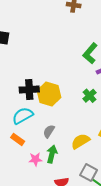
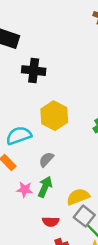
black cross: (29, 90) -> (34, 71), moved
yellow semicircle: (80, 141) -> (78, 197), moved

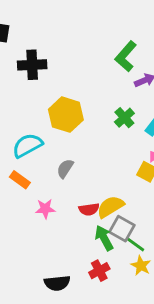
green arrow: (45, 187) -> (104, 238), moved, turned -42
red semicircle: (51, 222) -> (89, 209), moved

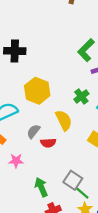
yellow semicircle: (110, 207) -> (64, 120), moved, turned 90
red semicircle: (89, 209) -> (48, 143), moved
green arrow: (104, 238) -> (41, 187), moved

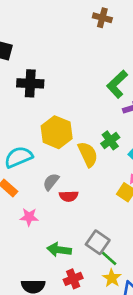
yellow semicircle: (64, 120) -> (88, 154), moved
green arrow: (41, 187) -> (59, 250), turned -60

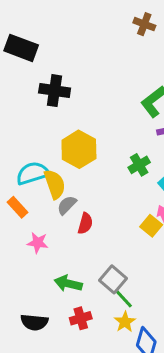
yellow semicircle: (88, 154) -> (55, 184), moved
red semicircle: (69, 196) -> (85, 223), turned -78

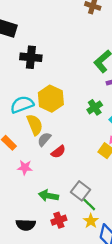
cyan semicircle: (33, 173) -> (22, 105), moved
red semicircle: (85, 223) -> (58, 152), turned 40

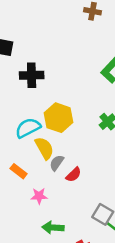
green arrow: (48, 196) -> (53, 228), moved

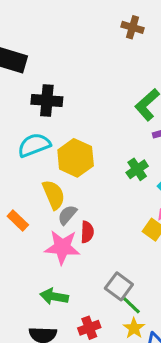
cyan semicircle: (28, 128) -> (34, 145), moved
red semicircle: (74, 175) -> (87, 232), turned -49
pink star: (39, 196) -> (62, 247), moved, size x1.6

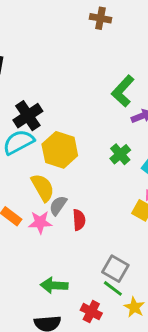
black cross: (47, 100) -> (28, 116), moved, turned -32
pink star: (62, 247) -> (40, 222), moved, size x0.7
green line: (131, 305) -> (113, 288), moved
red cross: (89, 328) -> (91, 312), turned -36

